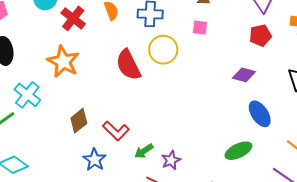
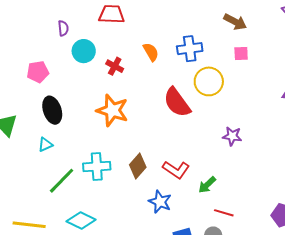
red cross: (73, 18) -> (115, 66), size x0.7
cyan cross: (27, 95) -> (97, 166), moved, turned -32
purple star: (171, 160) -> (232, 136), moved, turned -30

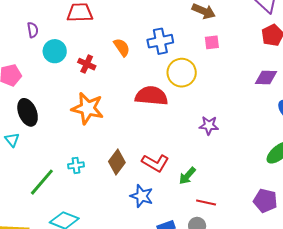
red semicircle: (177, 102) -> (151, 96), turned 136
cyan triangle: (45, 145) -> (12, 140), moved, turned -42
cyan cross: (97, 166) -> (76, 165), size x0.6

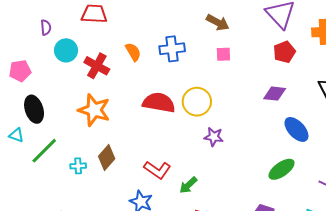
red cross: (87, 64) -> (97, 66), size x1.4
yellow circle: (182, 73) -> (197, 102), moved
cyan triangle: (12, 140) -> (16, 135), turned -35
brown diamond: (117, 162) -> (107, 157), moved
green line: (42, 182) -> (44, 151), moved

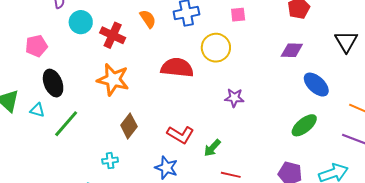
yellow circle: (197, 102) -> (216, 48), moved
cyan cross: (78, 166) -> (110, 161), moved

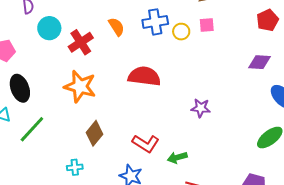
red cross: (113, 35) -> (81, 42), turned 30
yellow circle: (216, 48) -> (181, 32), moved, size x0.6
green arrow: (212, 148) -> (177, 157), turned 30

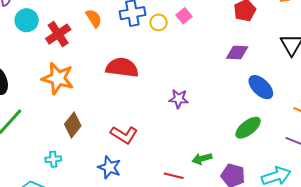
pink square: (207, 25) -> (184, 16), turned -35
green arrow: (177, 157) -> (202, 159), moved

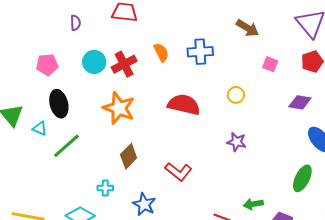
pink square: (184, 16) -> (270, 64), moved, turned -35
cyan circle: (27, 20) -> (94, 62), moved
yellow circle: (159, 22) -> (236, 95), moved
green ellipse: (248, 128) -> (302, 178), turned -32
blue star: (109, 167) -> (144, 204), moved

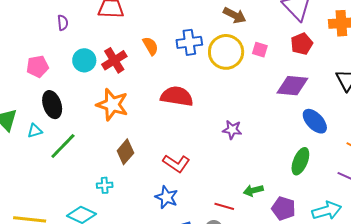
yellow circle: (236, 95) -> (226, 52), moved, size x2.0
purple diamond: (300, 102) -> (292, 86), size x1.4
cyan triangle: (40, 129) -> (35, 131), turned -35
blue star: (144, 204) -> (167, 197), moved

